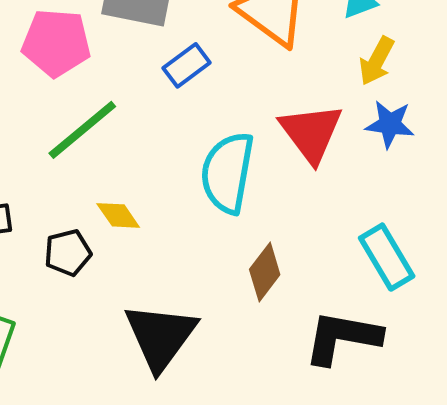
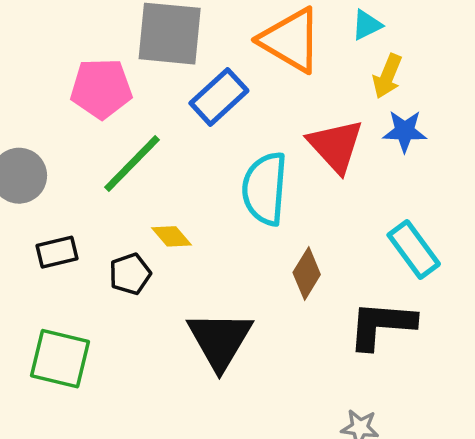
blue rectangle: (187, 65) -> (219, 97), size x1.4

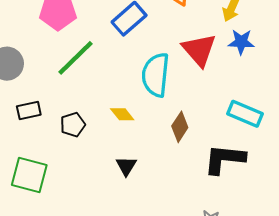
yellow diamond: (171, 236) -> (122, 114), moved
cyan rectangle: (414, 250) -> (245, 114), turned -32
black triangle: (220, 340) -> (126, 166), size x0.5

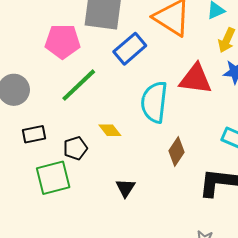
red triangle: (199, 50) -> (196, 79), turned -42
yellow diamond: (122, 114) -> (110, 130), moved
green square: (29, 175) -> (53, 178), moved, turned -30

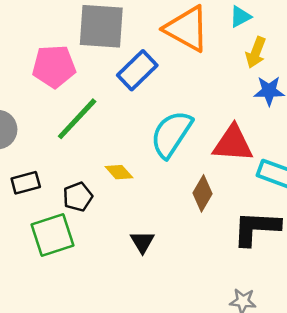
red triangle: (196, 79) -> (233, 144), moved
cyan semicircle: (154, 102) -> (171, 134), turned 30

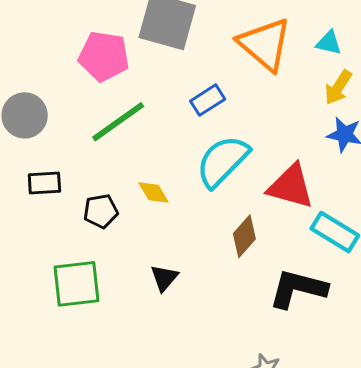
cyan triangle: (240, 17) -> (329, 43), turned 30
blue rectangle: (137, 70) -> (208, 100), moved, size x0.7
green square: (53, 235) -> (76, 284), moved

